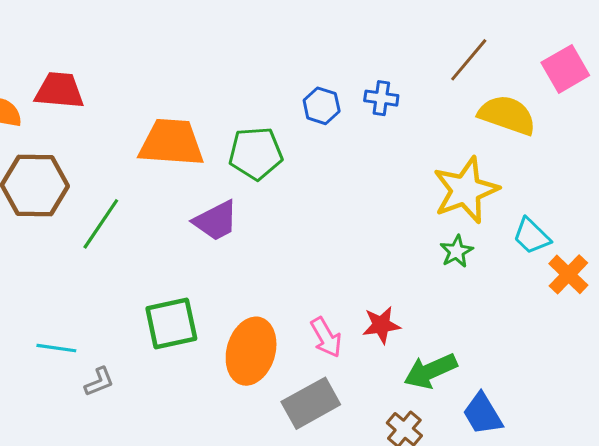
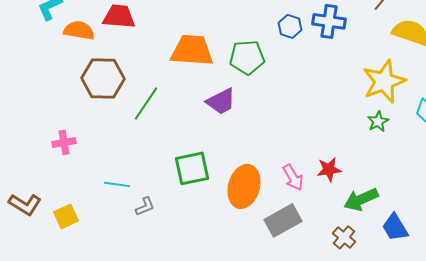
blue cross: (381, 98) -> (329, 21), size x1.5

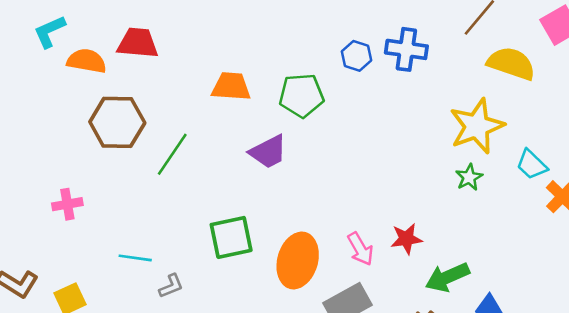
orange trapezoid: (192, 50) -> (231, 87), size x0.7

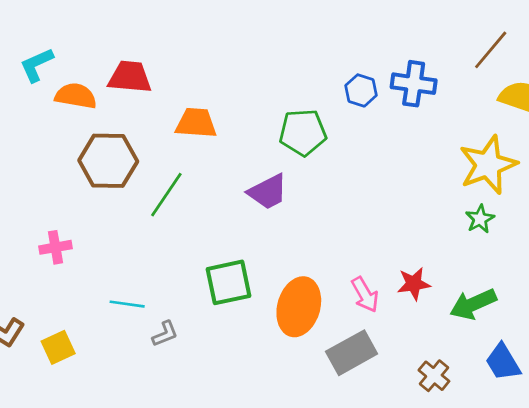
orange trapezoid: (231, 87) -> (196, 123), moved
green arrow: (447, 277) -> (473, 304), moved

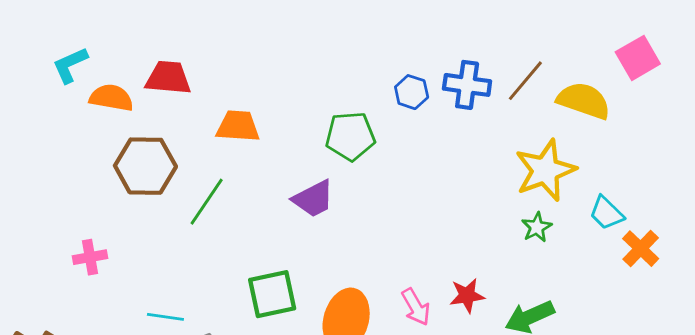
brown line: (491, 50) -> (525, 81), moved

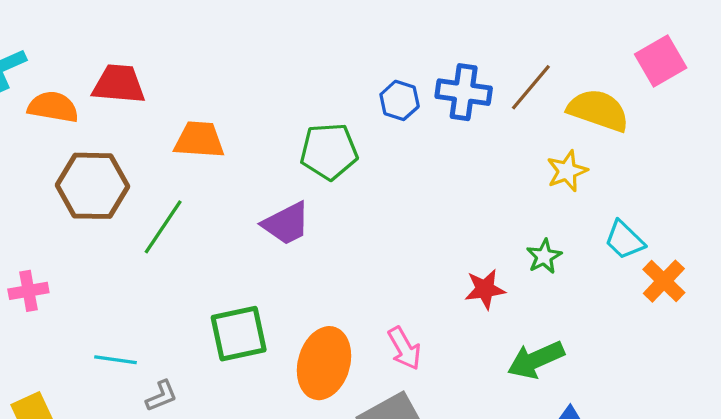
yellow star: (545, 170) -> (567, 171), moved, size x0.6
red star: (467, 296) -> (485, 289), moved

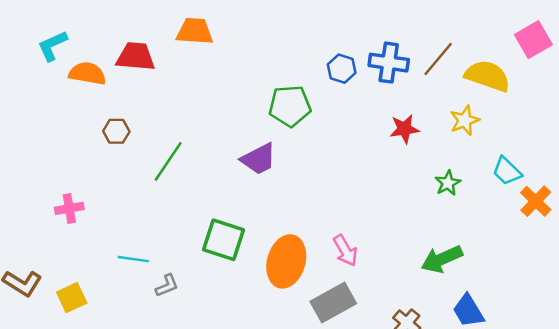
orange trapezoid: (199, 140) -> (195, 31), moved
brown hexagon: (93, 186) -> (116, 131), size x0.5
red star: (485, 289) -> (404, 129), moved
green square: (239, 334) -> (224, 240), turned 30

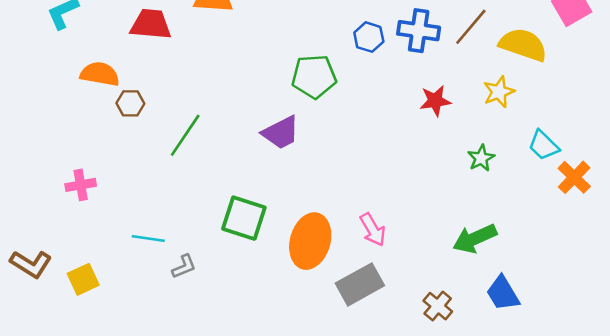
orange semicircle: (87, 73) -> (100, 74), moved

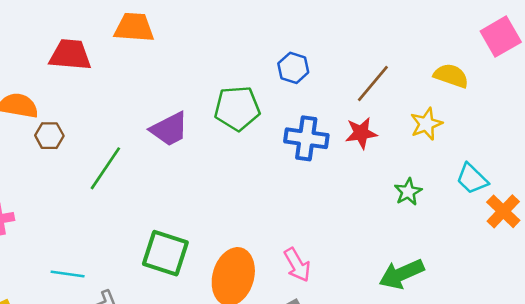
brown line: (471, 27) -> (373, 83), moved
blue cross: (419, 31) -> (306, 138), moved
yellow semicircle: (523, 45) -> (451, 76), size x0.7
purple trapezoid: (281, 133) -> (169, 129), moved

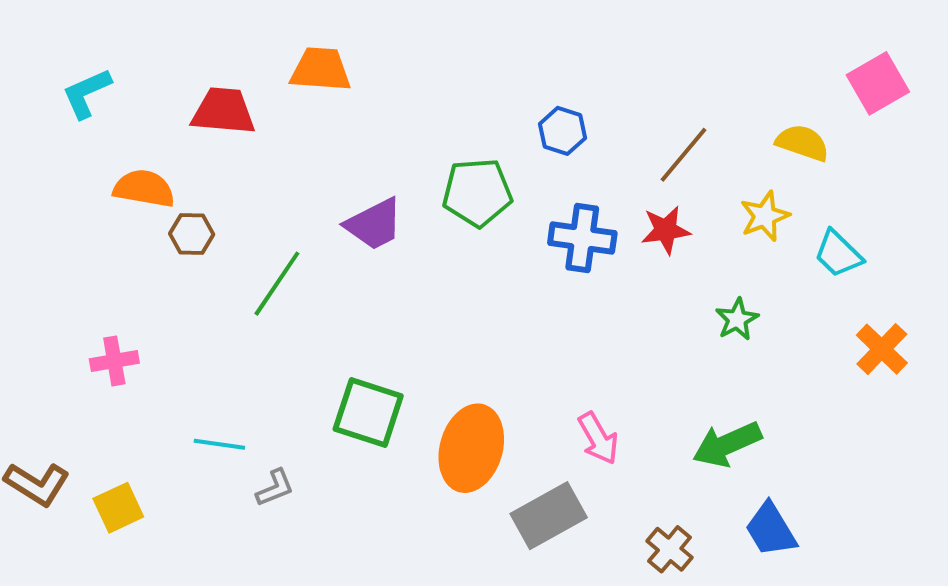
cyan trapezoid: (472, 179) -> (838, 254), moved
pink arrow: (297, 265) -> (598, 438), moved

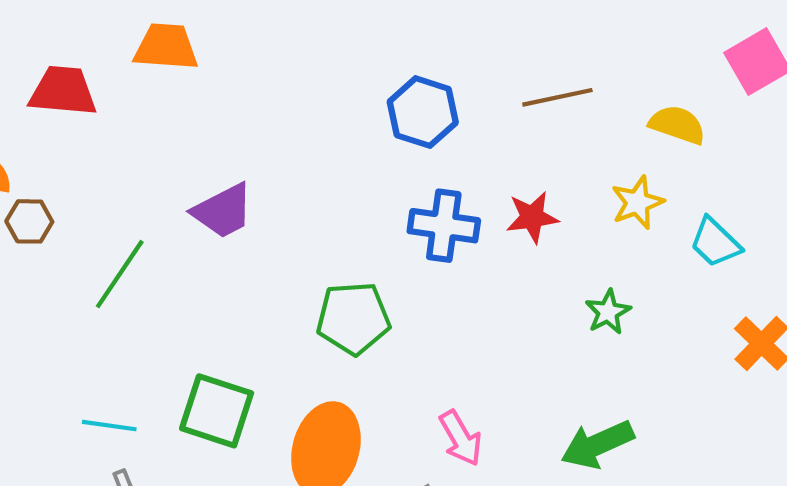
blue hexagon: (563, 131) -> (423, 112), size x1.4
brown line: (683, 155) -> (557, 97), moved, turned 38
green pentagon: (477, 192) -> (353, 318), moved
cyan line: (219, 444) -> (109, 426), moved

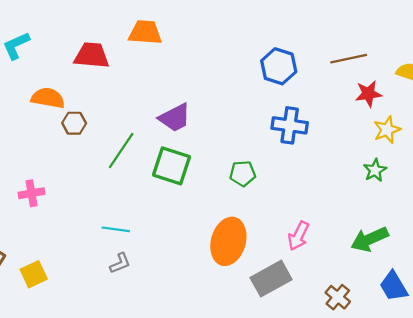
yellow star: (637, 203) -> (387, 130), moved
red star: (532, 217) -> (368, 94), moved
green pentagon: (353, 318) -> (243, 174), size x0.7
green square: (217, 411) -> (171, 166), moved
pink arrow: (461, 438) -> (298, 236), turned 56

